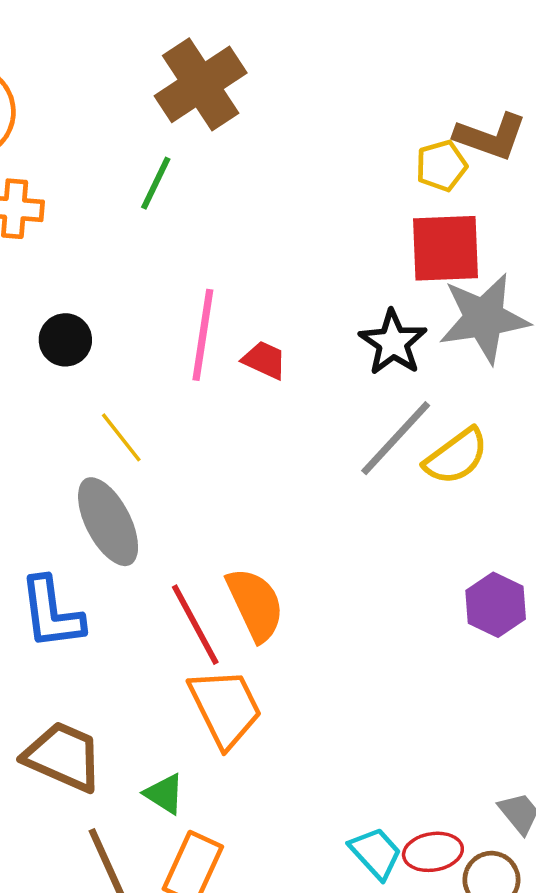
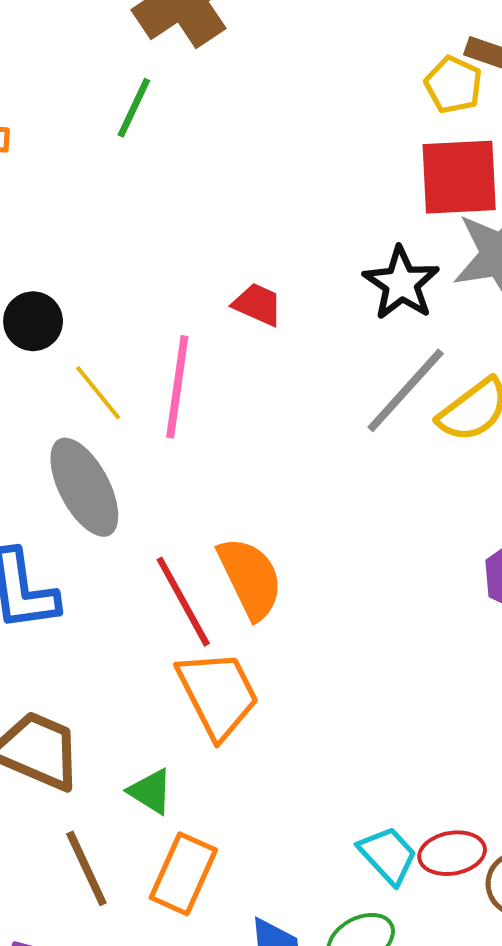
yellow pentagon: (441, 166) -> (453, 85), turned -30
pink line: (203, 335) -> (177, 387), moved
black circle: (65, 340) -> (33, 321), moved

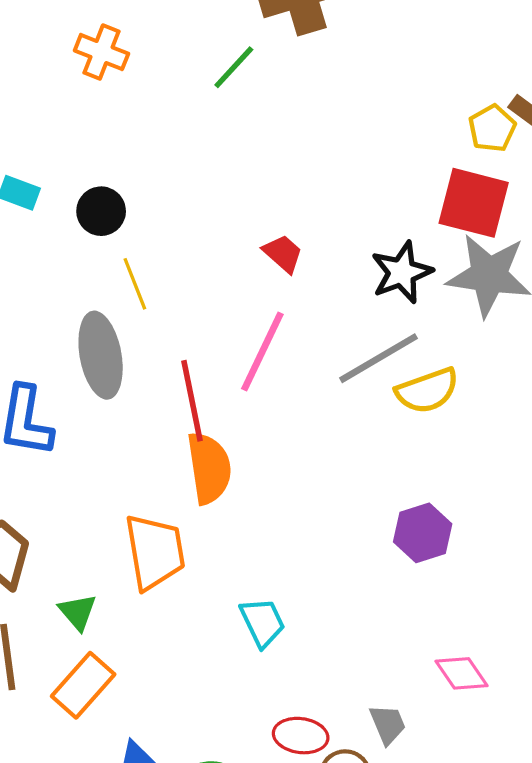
pink line: (177, 387) -> (262, 352), moved
red line: (183, 602) -> (192, 401), moved
cyan trapezoid: (388, 855) -> (262, 622), moved

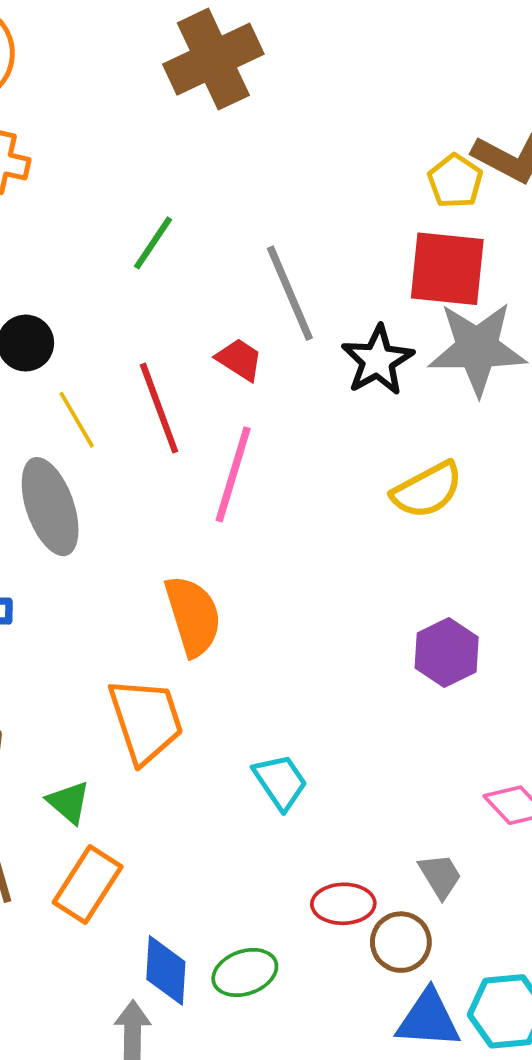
green line: (234, 67) -> (153, 243), moved
gray line: (378, 358) -> (290, 293), moved, turned -74
red line: (192, 401) -> (159, 408), moved

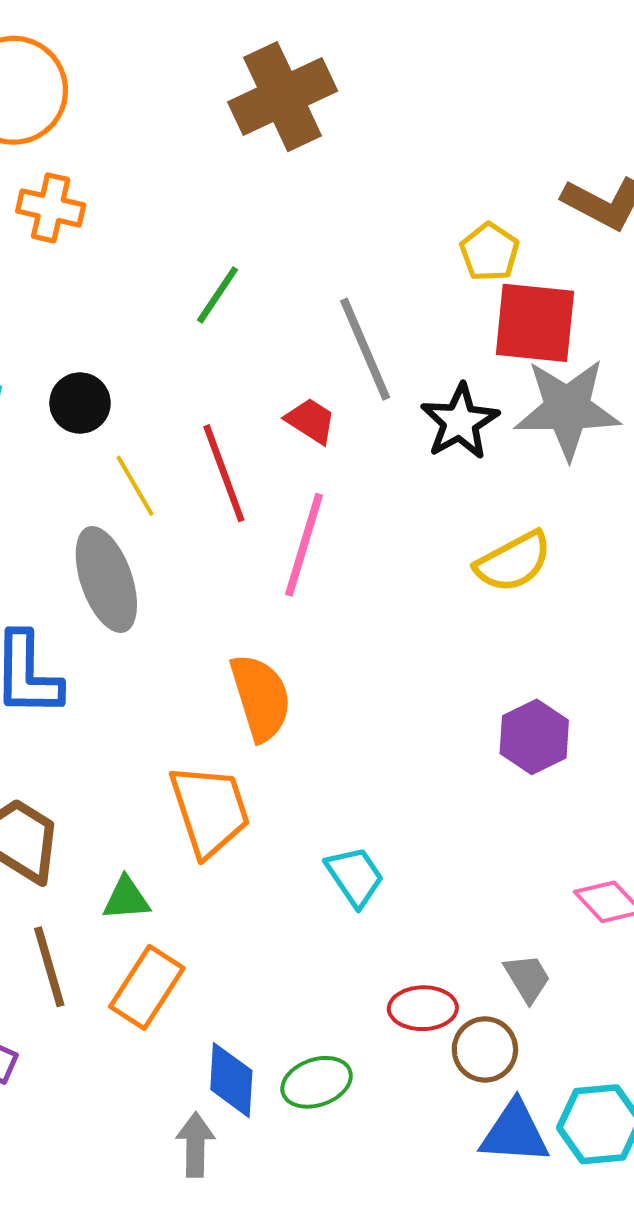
yellow pentagon: (455, 181) -> (490, 252), moved
green triangle: (69, 802) -> (126, 899), turned -45

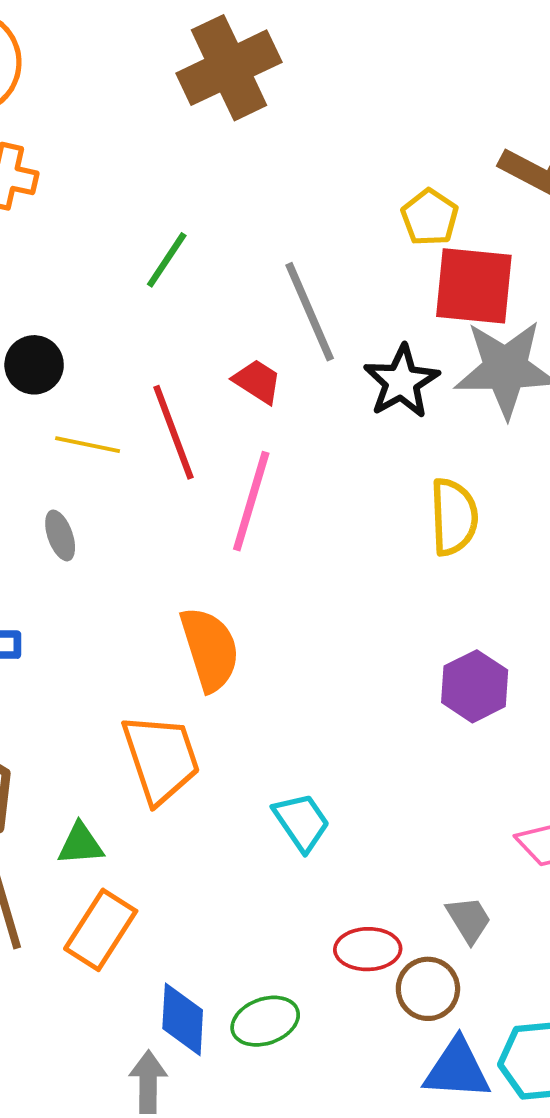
yellow line: (135, 486) -> (88, 445), turned -48
yellow semicircle: (513, 562) -> (454, 517), turned -64
gray ellipse: (106, 580) -> (60, 535), size x0.5

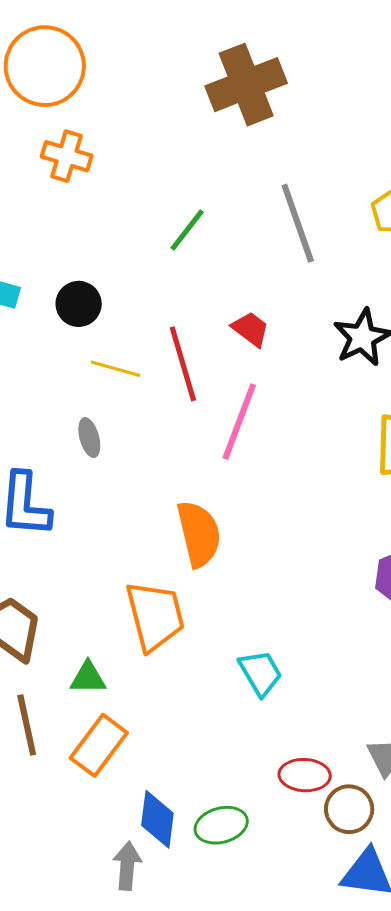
gray line: (310, 312) -> (298, 223), moved

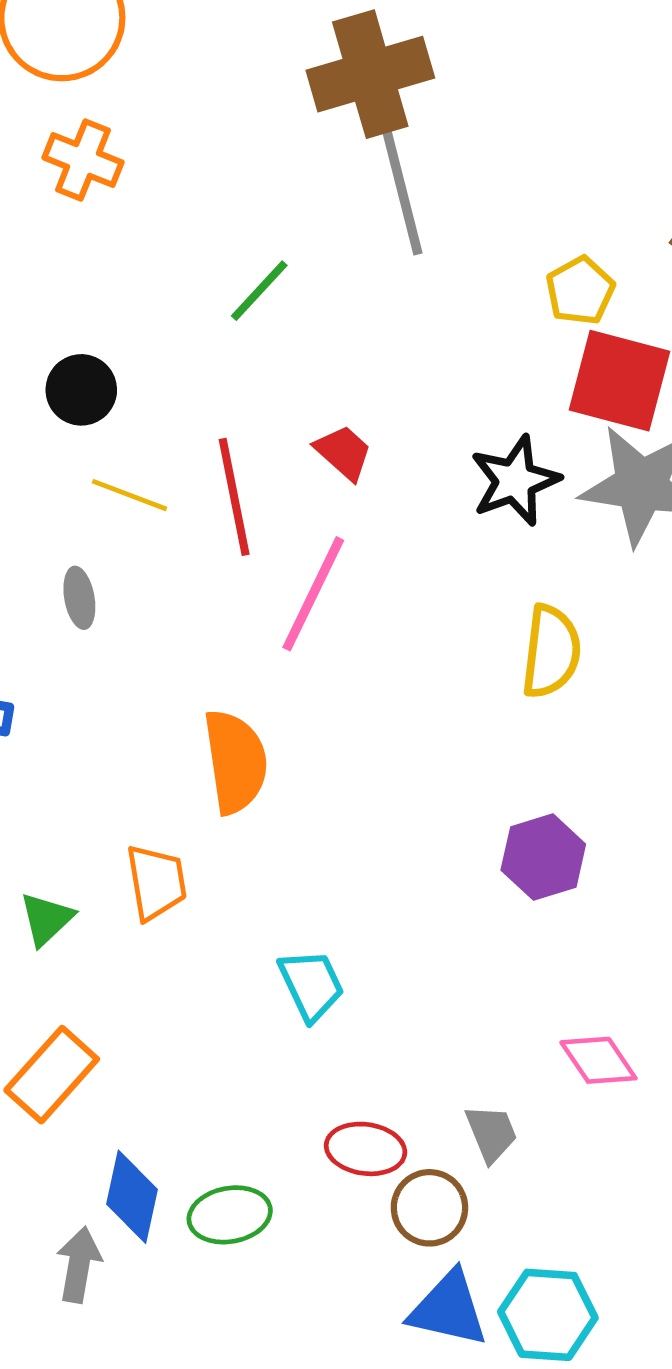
gray line: (298, 223) -> (403, 193), moved
orange trapezoid: (155, 616) -> (156, 882), size x0.7
green triangle: (88, 678) -> (46, 919), moved, turned -48

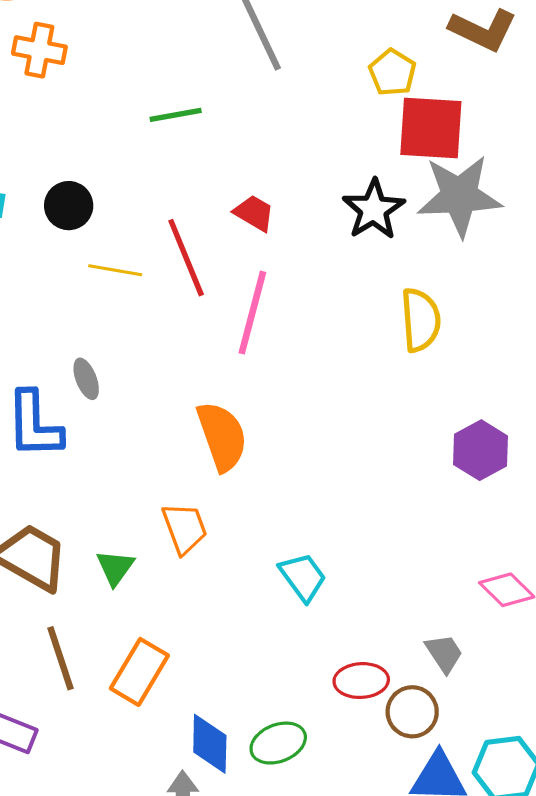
green line: (259, 291) -> (176, 115), turned 48
gray ellipse: (79, 598) -> (86, 379), moved
purple hexagon: (543, 857) -> (481, 450), moved

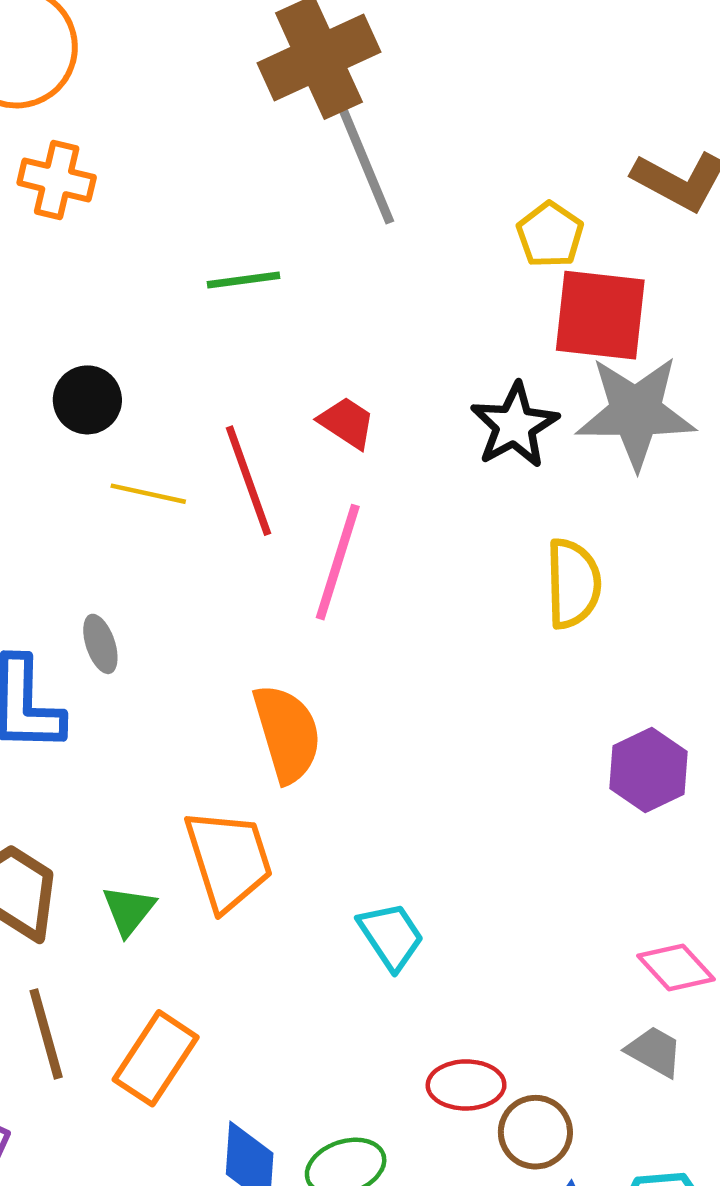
orange trapezoid: (185, 528) -> (228, 860), size x1.4
gray trapezoid: (444, 653) -> (654, 1052), moved, turned -30

